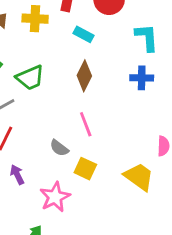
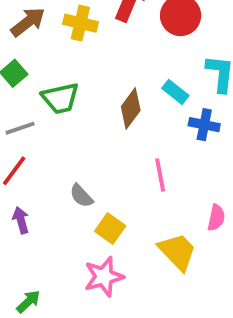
cyan rectangle: (84, 34) -> (175, 92), moved
pink line: (86, 124) -> (160, 175), moved
pink star: (55, 197) -> (104, 277), moved

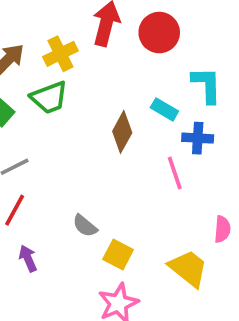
yellow cross: (80, 23) -> (60, 54), turned -32
green trapezoid: (60, 98) -> (49, 98), moved
pink line: (160, 175) -> (175, 173), moved

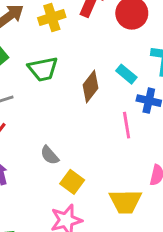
green trapezoid: (49, 98) -> (43, 69), moved
yellow trapezoid: (188, 268) -> (125, 201), turned 132

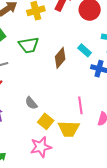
pink line: (127, 125) -> (80, 105), moved
yellow trapezoid: (125, 201) -> (69, 129), moved

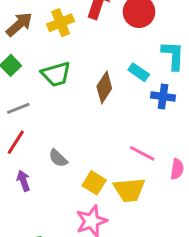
gray semicircle: (31, 103) -> (58, 158), moved
pink line: (80, 105) -> (142, 153), turned -48

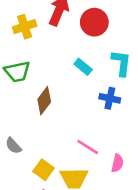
cyan rectangle: (139, 72) -> (83, 67), moved
brown diamond: (104, 87) -> (44, 101), moved

